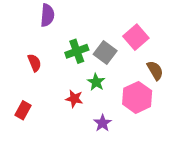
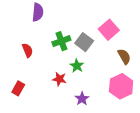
pink hexagon: (137, 97) -> (121, 86), moved

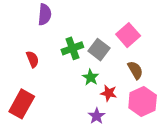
brown semicircle: (124, 56) -> (135, 70), moved
red star: (59, 79) -> (109, 93), moved
red rectangle: (18, 88) -> (22, 104), size x1.6

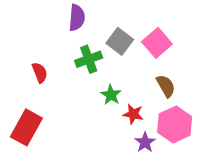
purple semicircle: (45, 14) -> (77, 18), moved
gray square: (99, 50) -> (120, 41), moved
purple star: (97, 116) -> (145, 142), moved

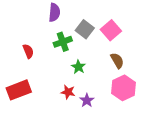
red star: (133, 114) -> (68, 92), moved
red rectangle: (26, 127) -> (19, 90), turned 40
purple star: (145, 142) -> (87, 100), moved

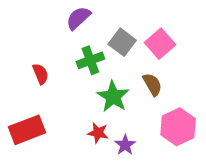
purple semicircle: (54, 12) -> (78, 18), turned -138
brown semicircle: (117, 61) -> (152, 84), moved
green star: (78, 67) -> (113, 97), size x1.5

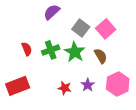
green cross: (90, 60) -> (51, 50), moved
green star: (113, 97) -> (75, 52), moved
purple star: (125, 145) -> (88, 85), moved

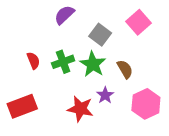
pink square: (106, 29) -> (139, 22), moved
purple star: (88, 85) -> (105, 95), moved
red star: (65, 88) -> (80, 109), size x1.5

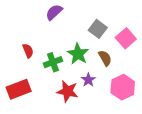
pink square: (139, 22) -> (126, 38), moved
gray square: (100, 35) -> (98, 29), moved
green cross: (63, 62) -> (53, 62), moved

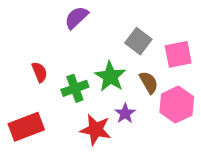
pink square: (126, 38) -> (178, 54), turned 30
pink hexagon: (123, 87) -> (177, 105), moved

